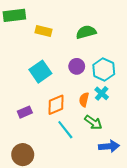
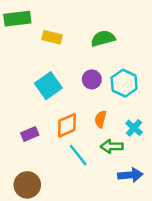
cyan cross: (102, 93) -> (134, 128), moved
green arrow: (93, 122) -> (112, 146), turned 144

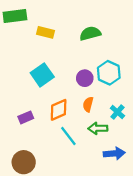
purple circle: (92, 79) -> (85, 78), moved

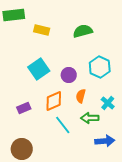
purple circle: (85, 78) -> (69, 75), moved

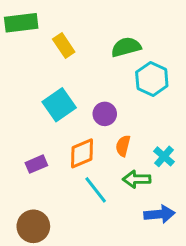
yellow rectangle: (42, 30) -> (64, 46), turned 42
cyan hexagon: (100, 67) -> (152, 79), moved

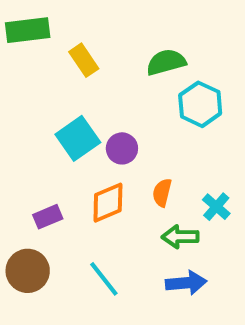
purple circle: (105, 114) -> (122, 148), moved
cyan line: (96, 190) -> (104, 279), moved
blue arrow: (159, 214) -> (186, 283), moved
brown circle: (33, 226) -> (28, 271), moved

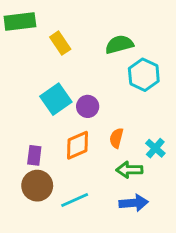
purple rectangle: (48, 217) -> (34, 155), turned -60
brown circle: (28, 271) -> (37, 186), moved
cyan line: (104, 279) -> (75, 200), turned -76

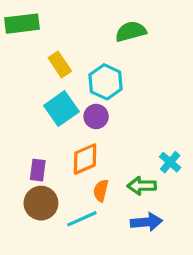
yellow rectangle: (60, 43) -> (60, 65), moved
green semicircle: (119, 44) -> (131, 31), moved
cyan hexagon: (144, 75) -> (106, 82), moved
orange semicircle: (116, 138) -> (101, 190), moved

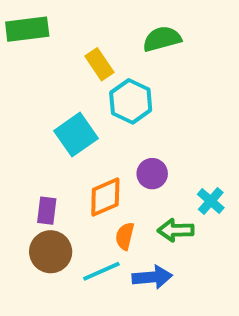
yellow rectangle: (60, 65) -> (99, 64), moved
purple circle: (96, 116) -> (152, 174), moved
blue arrow: (146, 222) -> (152, 277), moved

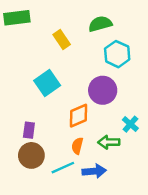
cyan hexagon: (131, 101) -> (117, 54), moved
purple circle: (152, 174) -> (103, 90), moved, size x1.5
orange diamond: (105, 197) -> (79, 116), moved

